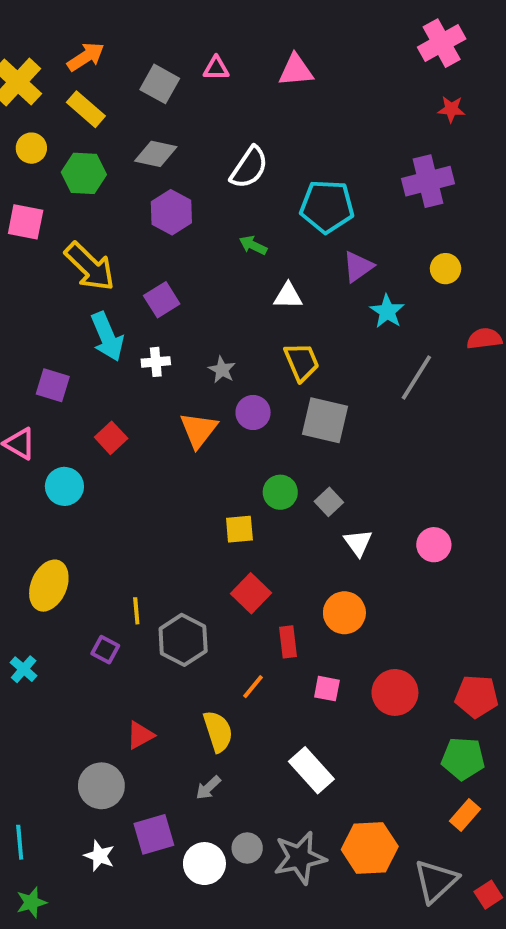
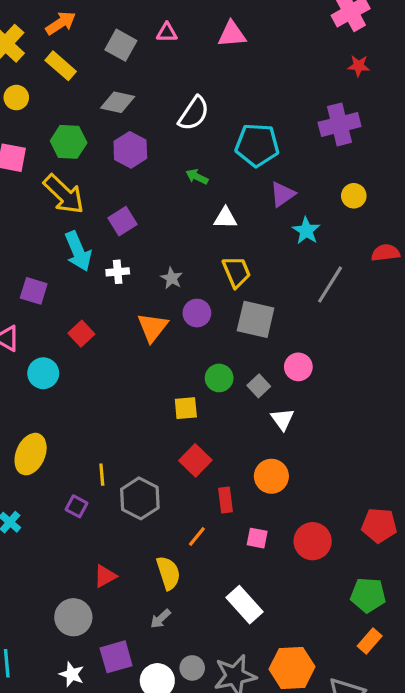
green hexagon: (84, 173) -> (69, 142), moved
pink circle: (434, 545) -> (298, 367), moved
red pentagon: (477, 696) -> (379, 525), moved

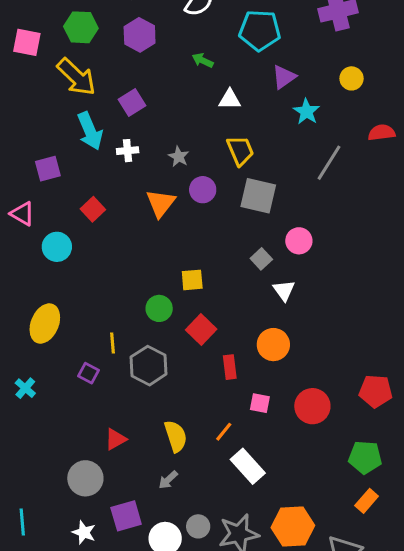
purple square: (34, 291) -> (48, 169), turned -32
green circle: (219, 378) -> (159, 308), moved
orange line: (197, 536) -> (224, 432), moved

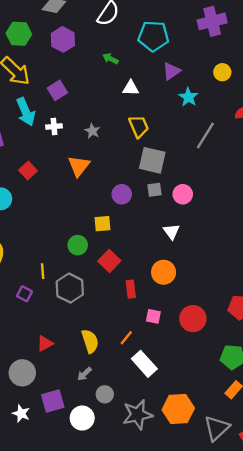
purple circle: (203, 190) -> (122, 194), moved
gray square: (261, 259) -> (154, 190), moved, turned 35
gray circle: (198, 526) -> (105, 394), moved

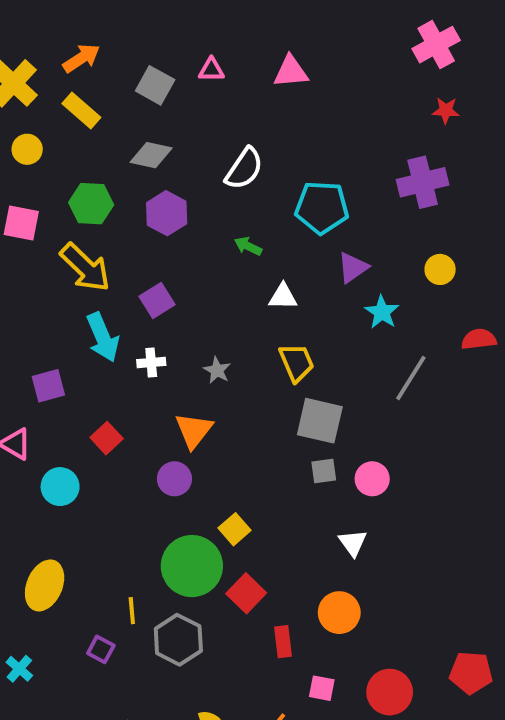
purple circle: (122, 194) -> (174, 479), moved
yellow square: (103, 224) -> (235, 529), turned -36
green circle: (78, 245) -> (192, 566), size x1.8

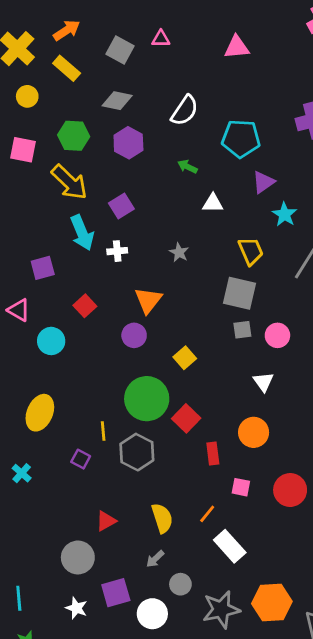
pink triangle: (291, 72) -> (237, 47), moved
yellow trapezoid: (297, 363) -> (251, 251), moved
gray star: (217, 370) -> (179, 252), moved
yellow square: (235, 529) -> (185, 358), moved

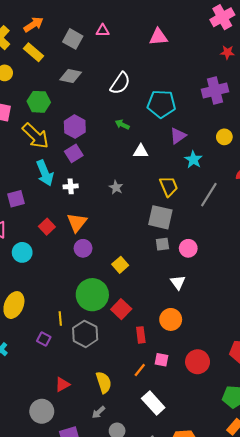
purple hexagon: (128, 143) -> (75, 127), moved
orange triangle: (148, 300) -> (77, 222), moved
orange line: (207, 514) -> (140, 370), moved

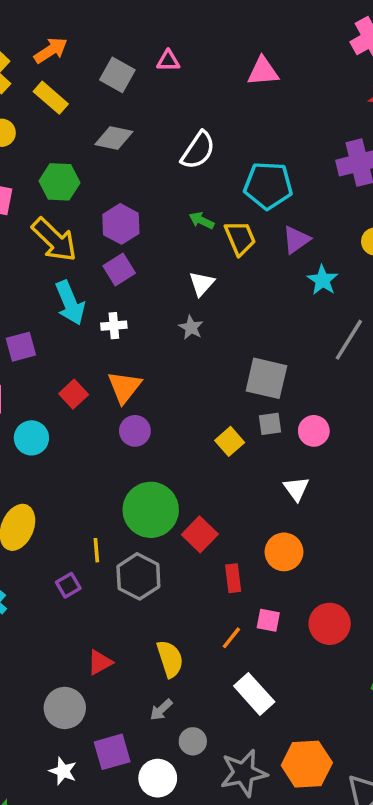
white triangle: (141, 151) -> (202, 284), moved, turned -49
yellow trapezoid: (169, 186) -> (240, 238), moved
yellow square: (120, 265) -> (230, 441), moved
purple square: (44, 339) -> (68, 585), turned 32

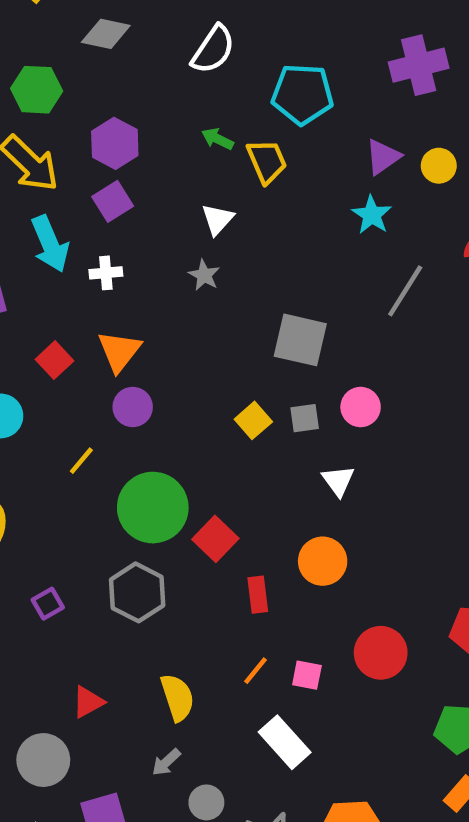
purple triangle: (296, 240) -> (383, 157), moved
gray square: (270, 424) -> (305, 418), moved
yellow line: (96, 550) -> (81, 461), moved, turned 45
pink square: (268, 620) -> (307, 675), moved

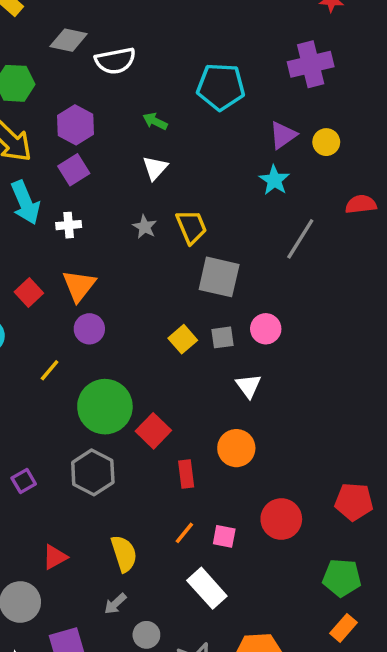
white semicircle: (213, 50) -> (115, 61), moved, turned 45
yellow trapezoid: (267, 161) -> (191, 227), moved
white triangle: (218, 219) -> (155, 168), moved

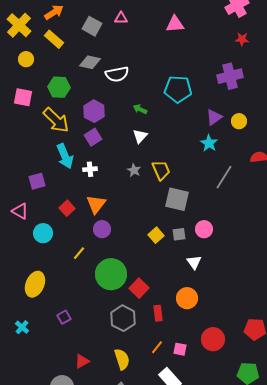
gray hexagon: (93, 472) -> (123, 318), moved

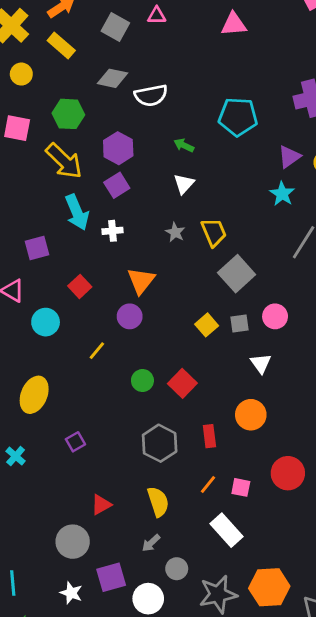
gray square: (177, 199) -> (237, 274), turned 35
orange triangle: (96, 204) -> (141, 281), moved
green circle: (111, 274) -> (142, 381), size x0.5
red square: (139, 288) -> (182, 383), moved

